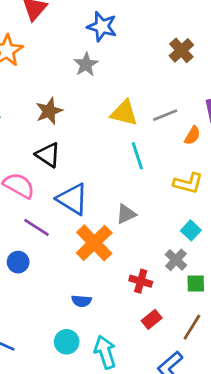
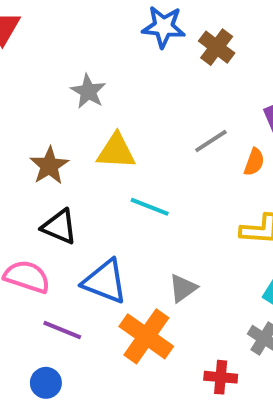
blue star: (102, 27) -> (164, 27), moved
yellow triangle: (124, 113) -> (116, 151), moved
cyan line: (137, 156) -> (150, 207), moved, turned -40

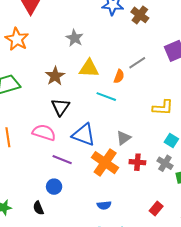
orange semicircle: (254, 162) -> (119, 76), moved
black triangle: (59, 227) -> (60, 107), turned 42
red cross: (221, 377) -> (137, 162), moved

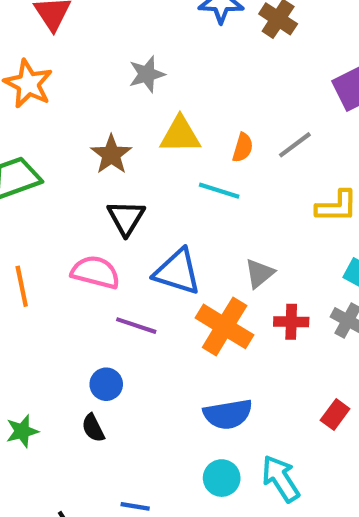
gray star: (75, 38) -> (147, 74), turned 30
gray line: (137, 63) -> (295, 145), moved
blue circle: (54, 187) -> (106, 384), moved
blue semicircle: (104, 205) -> (228, 414), size x1.6

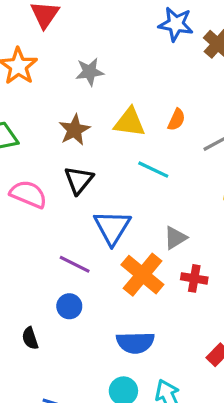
gray star: (147, 74) -> (90, 72), moved
orange semicircle: (243, 148) -> (176, 120), moved
pink semicircle: (95, 272) -> (28, 194), moved
blue triangle: (177, 272) -> (112, 227), turned 36
blue circle: (106, 384) -> (69, 306), moved

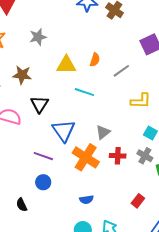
brown star: (74, 130) -> (22, 75), moved, turned -30
blue semicircle: (135, 343) -> (86, 200), size x0.6

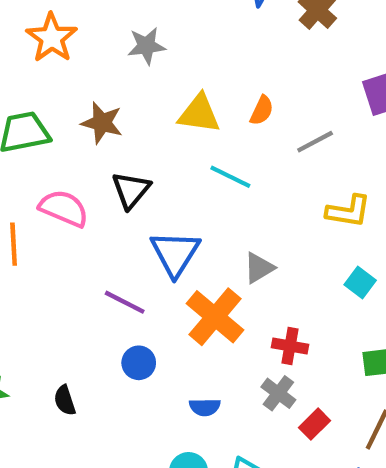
red cross: (118, 156) -> (290, 346), moved
gray cross: (145, 156) -> (278, 393), moved
blue circle: (43, 182) -> (139, 363), moved

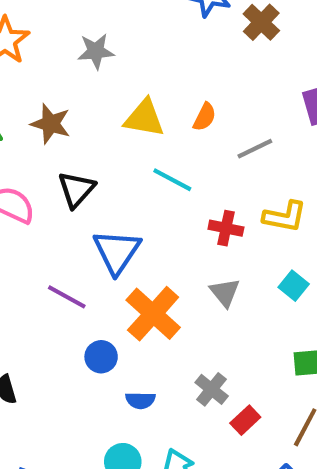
gray triangle: (259, 268) -> (225, 292), moved, turned -40
red cross: (290, 346) -> (226, 228), moved
blue circle: (139, 363) -> (101, 357), moved

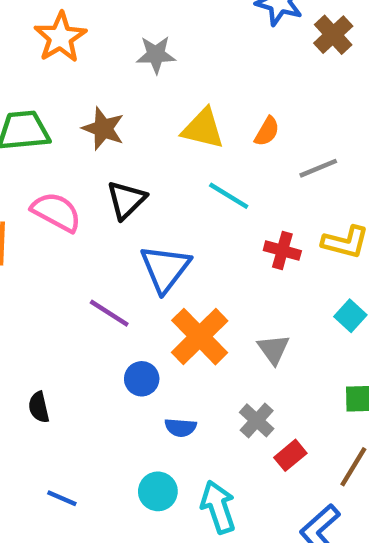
gray triangle: (225, 292) -> (274, 349), moved

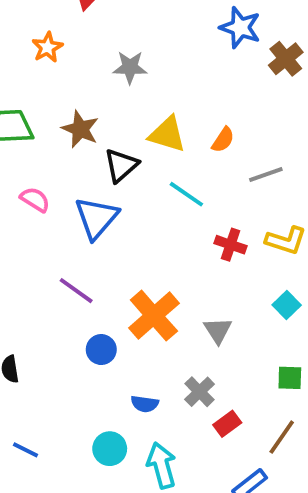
orange star: (60, 37) -> (47, 47), size x0.7
black triangle: (126, 200) -> (121, 165), moved
pink semicircle: (56, 212) -> (35, 200), size x0.7
blue triangle: (165, 268) -> (96, 218), moved
blue semicircle: (181, 427) -> (145, 404), moved

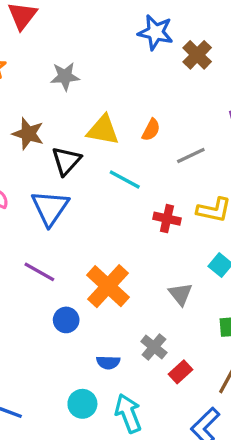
gray triangle: (218, 330) -> (180, 294), moved

